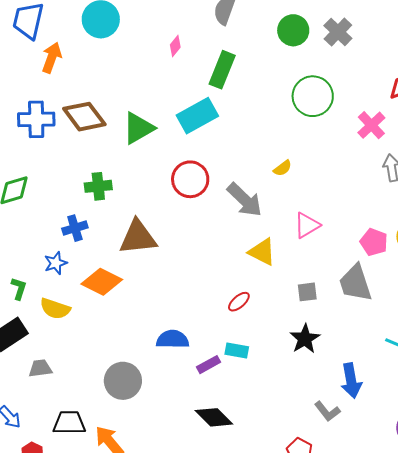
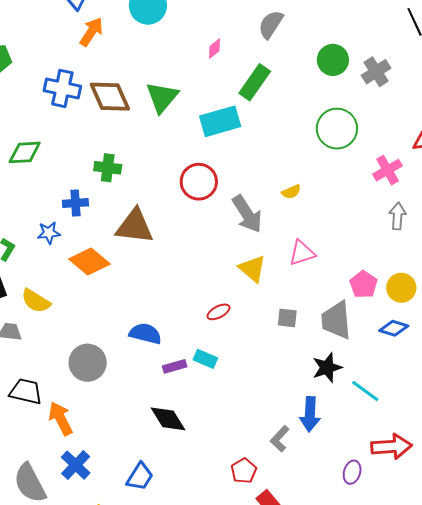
green triangle: (138, 128) -> (162, 97), moved, turned -33
yellow semicircle: (55, 309) -> (36, 301), moved
black star: (305, 339) -> (327, 368), moved
gray L-shape: (327, 411) -> (280, 439), turned 68

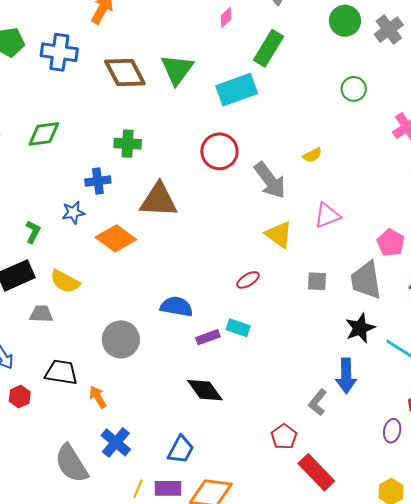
blue cross: (62, 88) -> (59, 52), moved
green circle: (337, 129) -> (354, 89), size x0.6
orange arrow: (61, 419) -> (98, 397), size x0.7

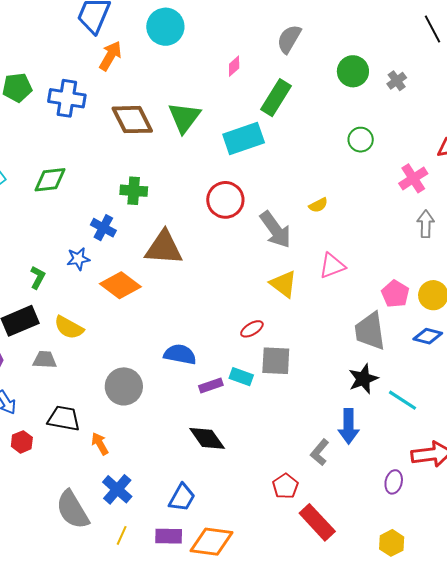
gray cross: (389, 30) -> (397, 81), size x0.7
blue cross: (98, 181) -> (103, 228), turned 35
gray square: (317, 281) -> (276, 361), moved, size x1.5
yellow line: (138, 489) -> (122, 535), moved

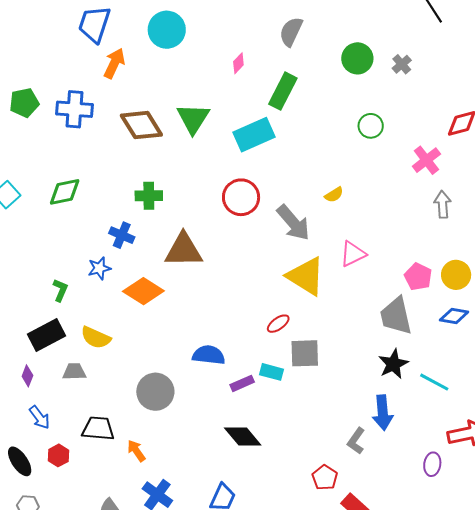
yellow triangle: (284, 284) -> (306, 276), size x1.4

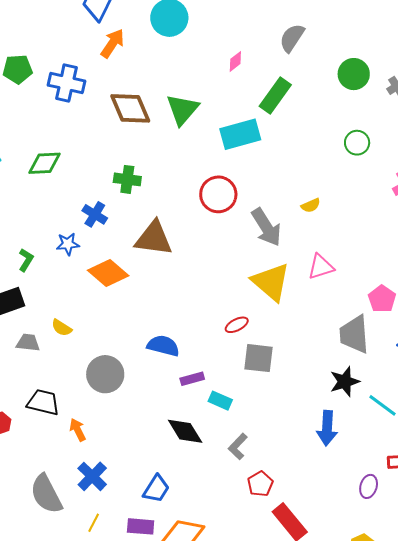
yellow semicircle: (96, 338) -> (62, 328), moved, size x0.7
cyan rectangle: (272, 372) -> (220, 401), moved
gray L-shape: (356, 441) -> (238, 446), moved

